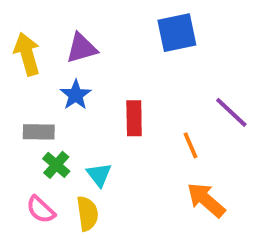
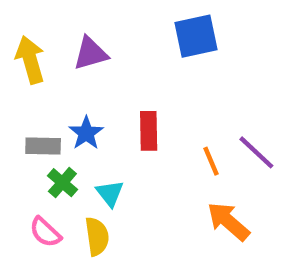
blue star: (76, 95) -> (86, 133), moved
purple line: (231, 112) -> (256, 152), moved

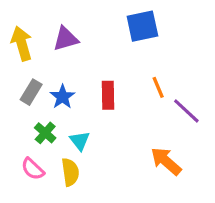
gray rectangle: (43, 146) -> (31, 92), moved, turned -60
orange line: (211, 161) -> (158, 87), moved

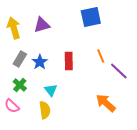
green cross: (45, 133) -> (20, 85), moved
pink semicircle: (33, 169) -> (12, 106), moved

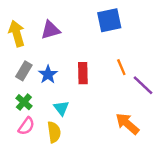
pink semicircle: (12, 106) -> (26, 126), moved, turned -98

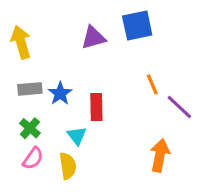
purple triangle: (50, 30) -> (93, 38), moved
gray rectangle: (24, 71) -> (30, 89), turned 54
red rectangle: (83, 73) -> (96, 107), moved
orange arrow: (127, 124) -> (160, 155), turned 60

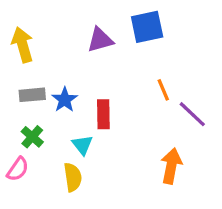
pink semicircle: (33, 158) -> (18, 169), moved

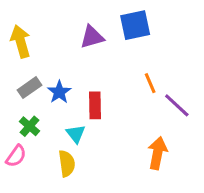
gray rectangle: (32, 95) -> (29, 88), turned -30

